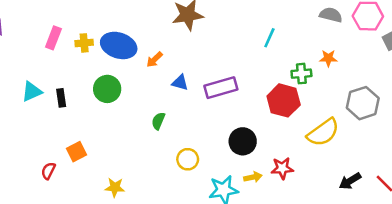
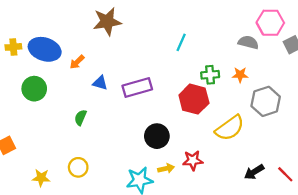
gray semicircle: (331, 15) -> (248, 42), moved
orange star: (328, 58) -> (240, 75), moved
yellow circle: (188, 159) -> (78, 167), moved

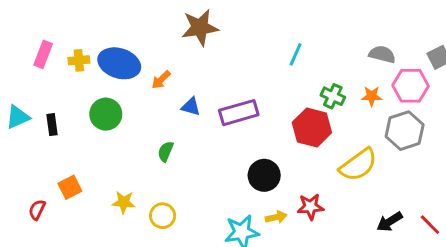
pink hexagon: (270, 23) -> (411, 86), moved
green cross: (210, 75) -> (333, 96), turned 30
yellow star: (41, 178) -> (124, 202), moved

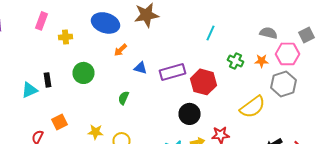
pink rectangle: (43, 54) -> (42, 21), moved
blue ellipse: (119, 63) -> (106, 23), moved
cyan triangle: (18, 117) -> (30, 90), moved
red hexagon: (312, 128) -> (204, 82), moved

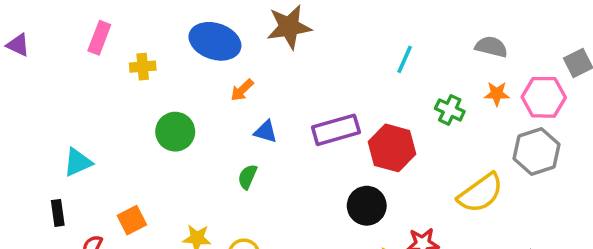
gray semicircle: (268, 33) -> (491, 47), moved
orange star: (262, 61) -> (497, 94), moved
blue triangle: (140, 68) -> (266, 132), moved
black rectangle: (48, 80) -> (58, 213), moved

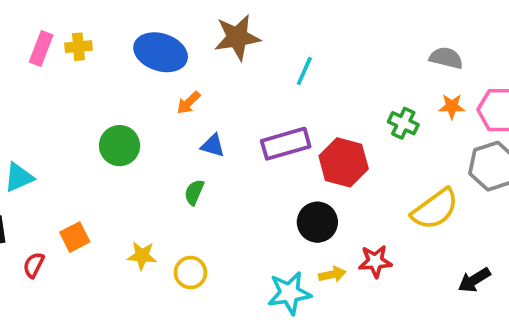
cyan line: (405, 59) -> (304, 71), moved
yellow cross: (143, 67) -> (78, 47), moved

